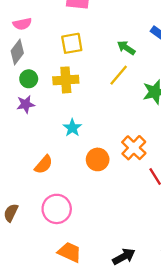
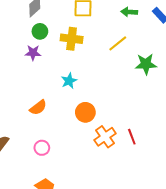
green arrow: (126, 48) -> (129, 12), moved, turned -42
orange cross: (134, 148) -> (105, 137), moved
pink circle: (57, 209) -> (42, 148), size x0.6

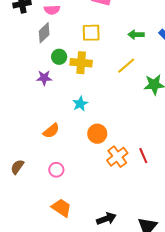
green circle: (40, 31) -> (59, 57), moved

